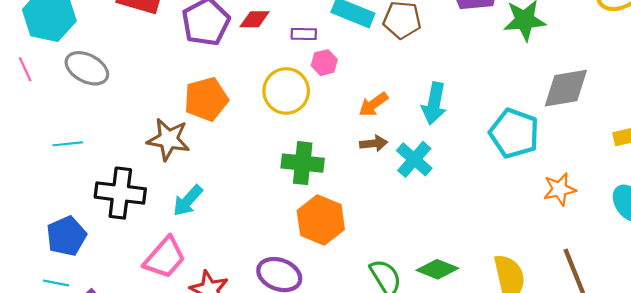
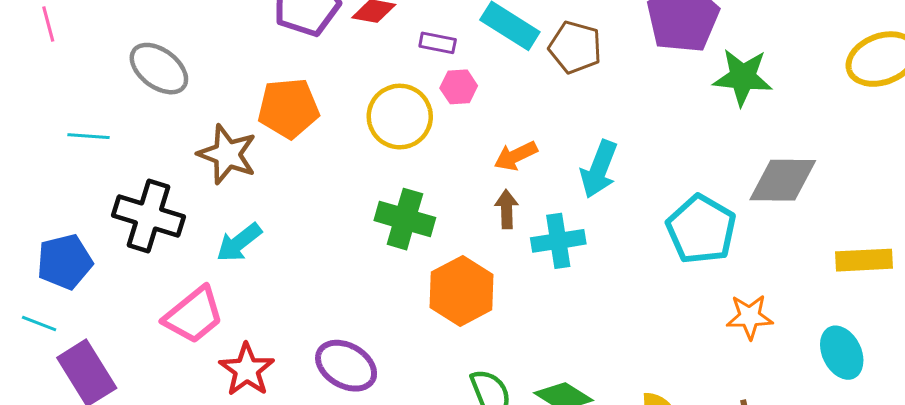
gray ellipse: (87, 68) -> (159, 69), moved
brown arrow: (374, 143) -> (507, 209), turned -96
cyan cross: (414, 159) -> (558, 241), turned 30
orange hexagon: (321, 220) -> (462, 291), moved

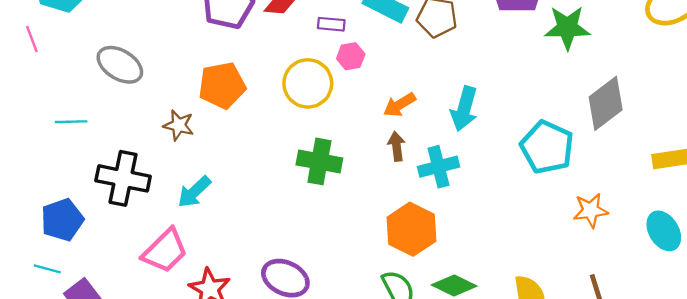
brown star: (227, 154) -> (179, 125), size x0.7
gray diamond: (783, 180) -> (606, 103), turned -32
orange hexagon: (462, 291) -> (411, 229), moved

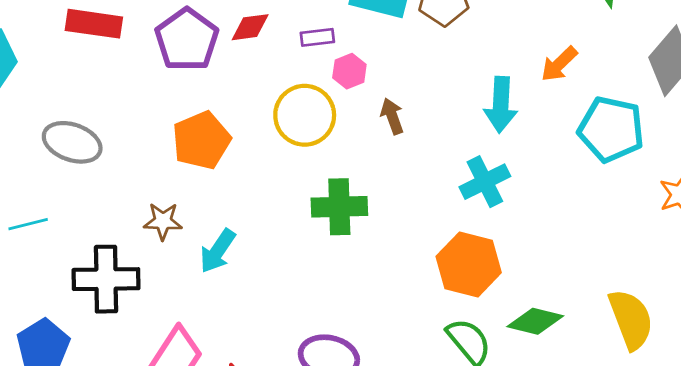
orange arrow: (400, 105) -> (559, 64), moved
brown star: (179, 125) -> (163, 221), moved
brown arrow: (397, 146) -> (392, 116), moved
cyan arrow: (194, 192) -> (218, 251), moved

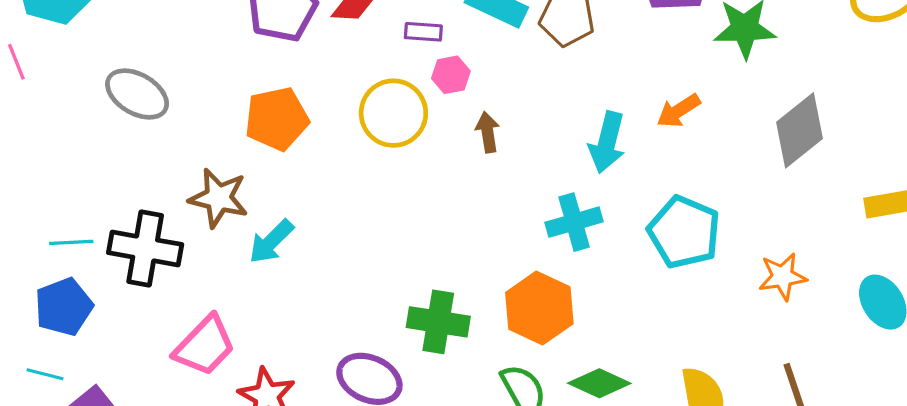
cyan pentagon: (611, 129) -> (684, 232), moved
green cross: (339, 207) -> (438, 322), moved
brown star: (163, 221) -> (219, 198), size x1.4
cyan line: (28, 224) -> (71, 242), moved

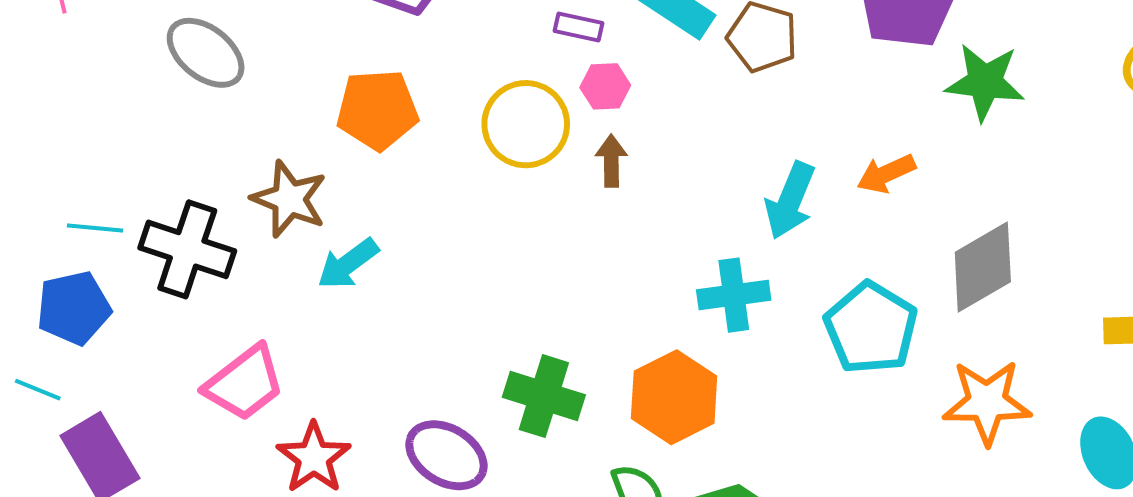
gray diamond: (799, 130) -> (983, 267), moved
brown arrow: (488, 132) -> (611, 161), moved
orange star: (782, 277) -> (987, 402), size x1.4

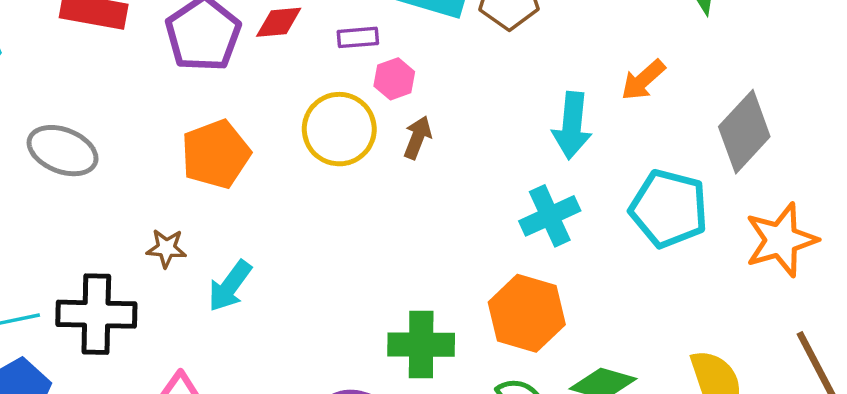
brown arrow: (611, 161) -> (418, 138), turned 39
brown star: (289, 199) -> (166, 248), size x0.6

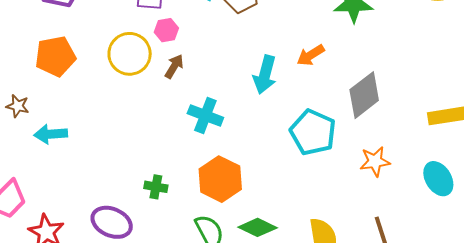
cyan cross: (550, 216) -> (205, 116), moved, turned 36
orange star: (781, 240) -> (375, 161), size x0.7
cyan arrow: (230, 286) -> (51, 134), turned 40
green cross: (421, 345) -> (156, 187), size x0.6

